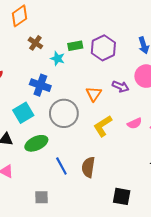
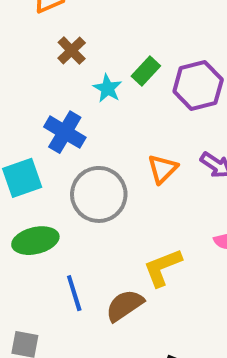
green rectangle: (75, 46) -> (146, 71), turned -48
yellow L-shape: (103, 126) -> (163, 267), moved
brown semicircle: (88, 167) -> (125, 305), turned 36

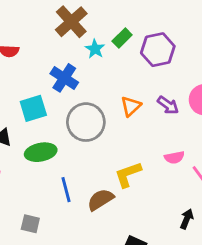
brown cross: (72, 50) -> (71, 22), size x1.6

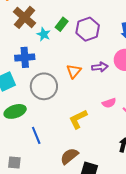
blue cross: (64, 78) -> (25, 57), turned -30
purple arrow: (168, 105) -> (100, 67), turned -35
brown semicircle: (101, 200) -> (69, 156), moved

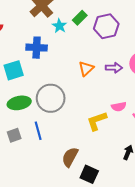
gray circle: (44, 86) -> (51, 98), moved
yellow L-shape: (78, 119) -> (97, 121), moved
brown semicircle: (69, 156) -> (70, 157), turned -30
gray square: (14, 162) -> (14, 135), moved, turned -32

